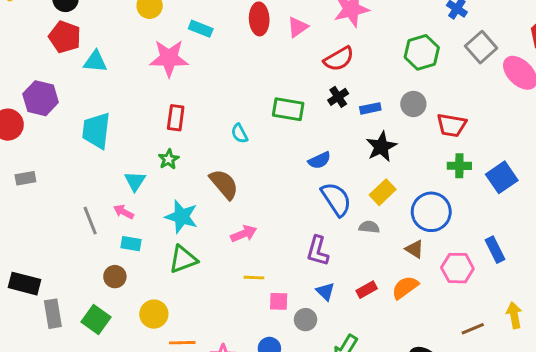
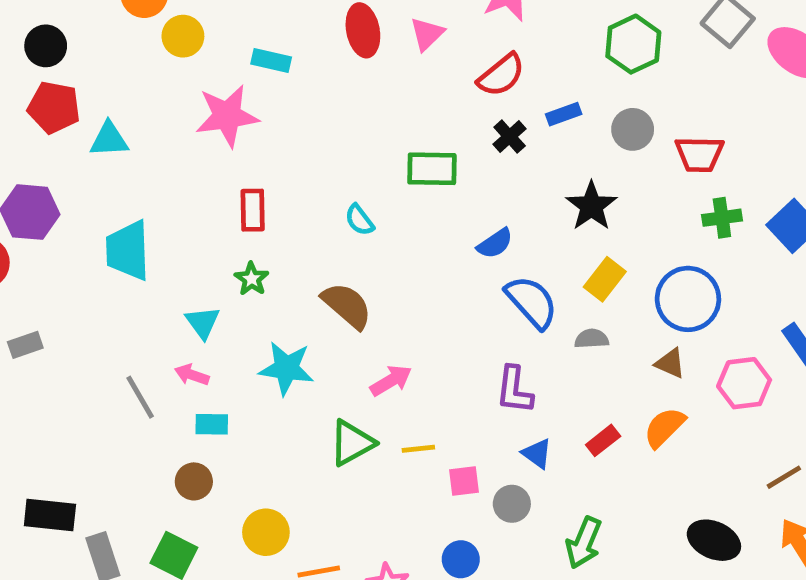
blue rectangle: (370, 108) -> (564, 114), moved
green triangle: (183, 259) -> (352, 443), moved

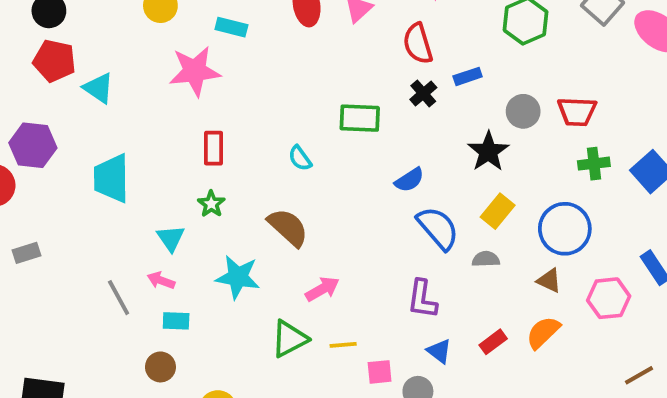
red semicircle: (501, 75) -> (418, 43), turned 111
gray circle: (633, 129) -> (523, 111), moved
cyan triangle: (109, 139) -> (99, 88), turned 36

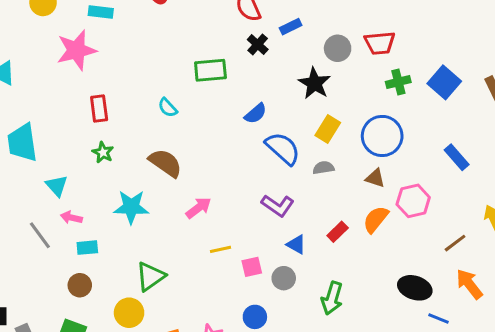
cyan triangle: (171, 238) -> (57, 186), moved
pink hexagon: (609, 298) -> (413, 201), moved
purple L-shape: (422, 299) -> (278, 206), turned -56
green triangle: (289, 339) -> (151, 276), moved

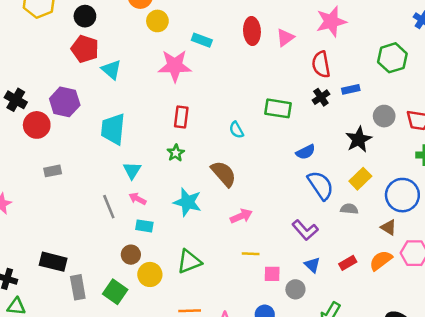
yellow circle: (129, 313) -> (150, 274), moved

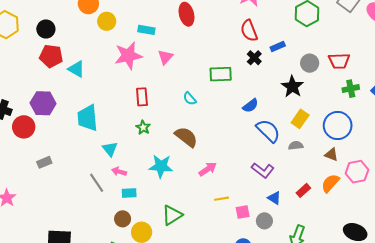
pink triangle: (285, 37) -> (165, 57), moved

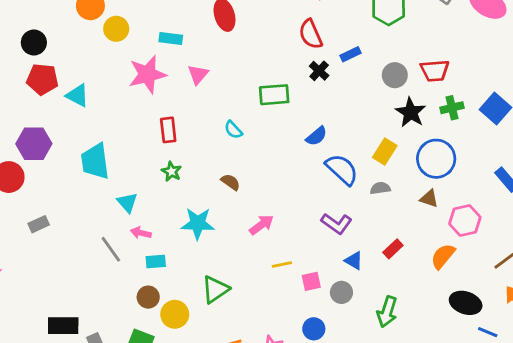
black star: (292, 87) -> (411, 112), moved
brown semicircle: (186, 137) -> (231, 182), size x0.6
orange semicircle: (330, 183) -> (443, 256), moved

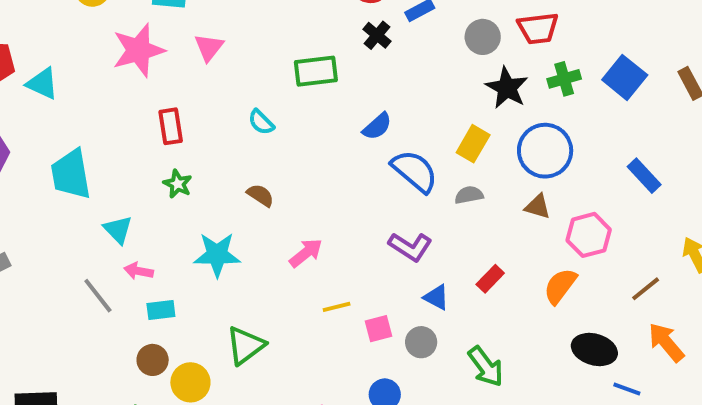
green arrow: (387, 312) -> (486, 367), turned -52

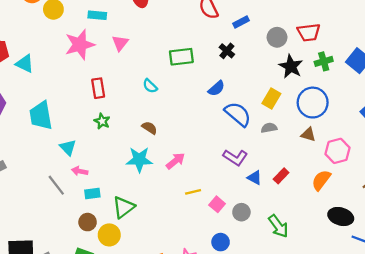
black cross: (377, 35) -> (227, 51), moved
cyan star: (217, 255) -> (139, 160), moved
blue triangle: (436, 297) -> (255, 178), moved
pink square: (378, 329) -> (217, 204), turned -35
green triangle: (245, 345) -> (124, 207), moved

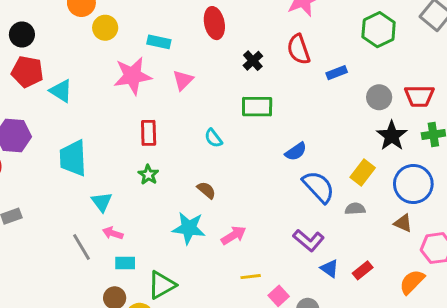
black cross: (227, 51) -> (253, 61), moved

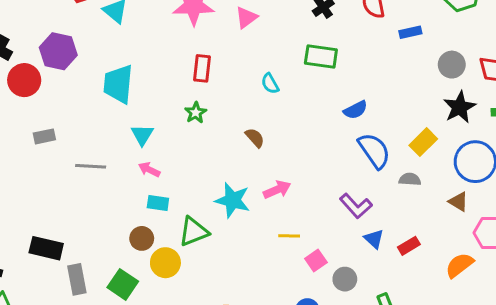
cyan star: (189, 228) -> (233, 200), moved
gray line: (81, 247) -> (91, 166), moved, turned -64

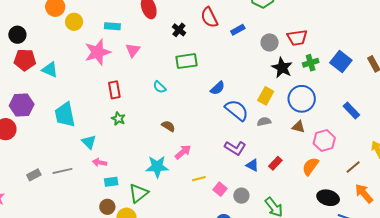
gray rectangle: (44, 136) -> (34, 175), moved
brown semicircle: (255, 138) -> (168, 126), moved

